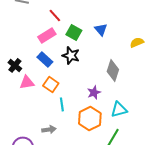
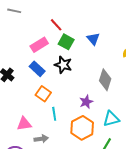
red line: (55, 15) -> (56, 25), moved
pink triangle: (27, 82) -> (24, 124), moved

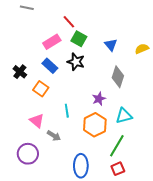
blue triangle: (93, 39) -> (111, 45), moved
orange square: (43, 94) -> (41, 89), moved
pink triangle: (24, 124) -> (37, 121), turned 49
gray arrow: (41, 139) -> (54, 136), turned 40

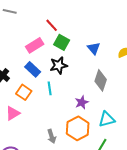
black star: (76, 62) -> (59, 65), turned -30
cyan line: (67, 111) -> (50, 88), moved
pink triangle: (37, 121) -> (13, 113), moved, turned 49
gray arrow: (54, 136) -> (52, 136), moved, turned 40

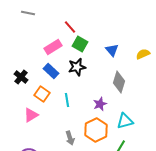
cyan line: (50, 88) -> (67, 100), moved

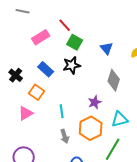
pink rectangle: (53, 47) -> (41, 37), moved
cyan line: (67, 100) -> (62, 111), moved

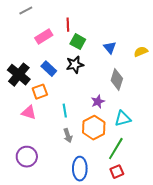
gray line: (23, 11) -> (26, 11), turned -40
red line: (65, 25) -> (68, 25), turned 40
black cross: (16, 75) -> (19, 75), size x1.6
orange square: (37, 92) -> (40, 92), turned 35
pink triangle: (26, 113) -> (29, 113), turned 49

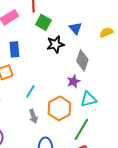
black star: (75, 65) -> (55, 44), moved
blue rectangle: (49, 69) -> (14, 49), turned 42
purple star: (98, 102) -> (73, 81), moved
cyan line: (65, 111) -> (30, 91), turned 40

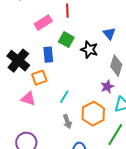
green square: (43, 22) -> (66, 40), moved
black star: (55, 44) -> (89, 50), turned 30

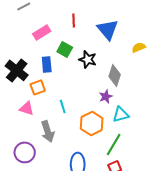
red line: (67, 11) -> (74, 20), moved
blue triangle: (109, 34) -> (108, 29), moved, size x1.6
cyan line: (64, 97) -> (63, 106), turned -48
gray arrow: (67, 122) -> (48, 131), moved, size x1.5

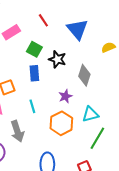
red line: (74, 20) -> (43, 20), turned -32
blue rectangle: (47, 64) -> (34, 73), moved
purple star: (106, 96) -> (65, 96), moved
green line: (114, 144) -> (97, 138), moved

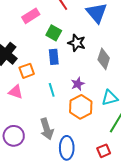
purple star: (65, 96) -> (78, 84), moved
gray arrow: (17, 131) -> (47, 129), moved

